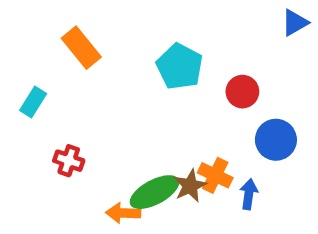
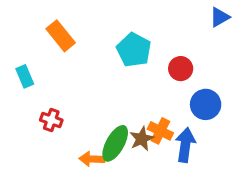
cyan rectangle: (33, 102) -> (25, 76), turned -55
green ellipse: (155, 192) -> (115, 143), turned -33
blue arrow: (249, 194) -> (185, 145), size x1.5

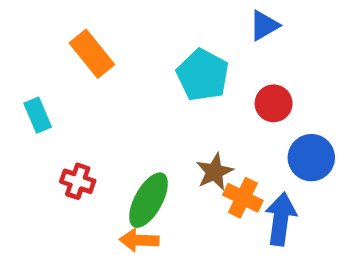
blue triangle: (220, 17) -> (264, 25), moved
brown star: (142, 139) -> (215, 172), moved
green ellipse: (115, 143) -> (148, 200), moved

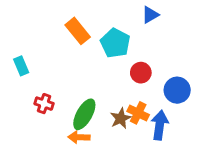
orange rectangle: (92, 54) -> (78, 31), moved
red circle: (274, 103) -> (141, 73), moved
brown star: (215, 172) -> (121, 118), moved

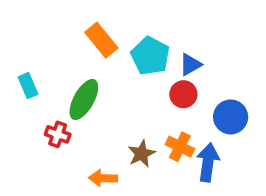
blue triangle: (150, 15) -> (190, 65), moved
green ellipse: (84, 114) -> (84, 100), moved
brown star: (121, 118) -> (141, 154), moved

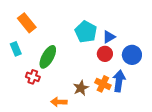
orange rectangle: (101, 40) -> (27, 23), moved
blue circle: (231, 117) -> (132, 55), moved
blue arrow: (208, 162) -> (119, 81), moved

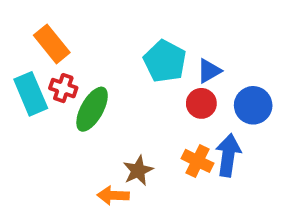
cyan rectangle: (16, 49) -> (31, 94), size x1.5
red cross: (33, 77) -> (63, 88), moved
brown star: (81, 88) -> (138, 171), moved

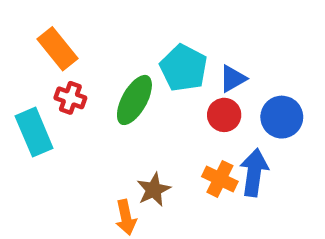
cyan rectangle: (31, 94) -> (34, 132), moved
green ellipse: (92, 109) -> (134, 100), moved
orange arrow: (113, 195) -> (126, 217), turned -104

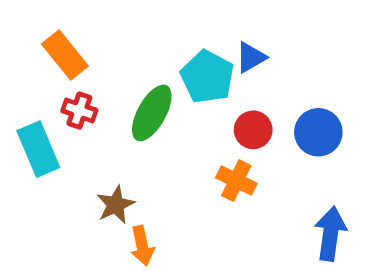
blue triangle: (233, 79) -> (251, 57), moved
blue arrow: (254, 173) -> (330, 234), moved
orange cross: (220, 179) -> (236, 181), moved
brown star: (154, 190) -> (116, 205), moved

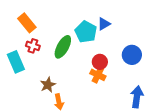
red circle: (253, 130) -> (100, 62), moved

